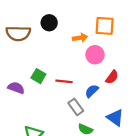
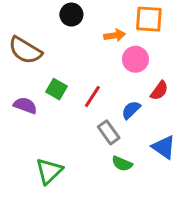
brown semicircle: (18, 33) -> (25, 50), moved, turned 30
red line: (64, 81) -> (92, 97), turned -63

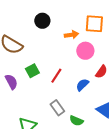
green square: (56, 89) -> (32, 71), turned 32
purple semicircle: (25, 105) -> (11, 82), turned 42
gray rectangle: (109, 132) -> (57, 108), moved

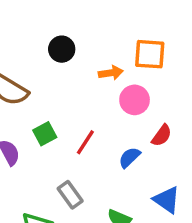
gray rectangle: (57, 108) -> (70, 195), moved

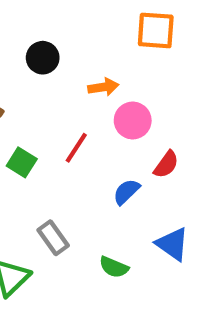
orange square: (150, 54) -> (156, 30), moved
green square: (45, 134) -> (22, 162), turned -30
red line: (85, 142) -> (76, 148), moved

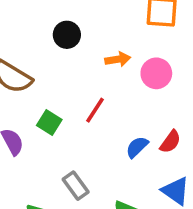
pink circle: (133, 121) -> (156, 73), moved
red semicircle: (166, 164) -> (170, 142), moved

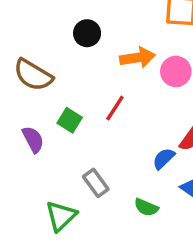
orange arrow: (118, 59) -> (138, 58), size x1.4
blue semicircle: (137, 147) -> (164, 159), moved

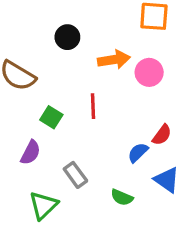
red line: (115, 108) -> (93, 106), turned -35
purple semicircle: (33, 139) -> (31, 153), moved, turned 55

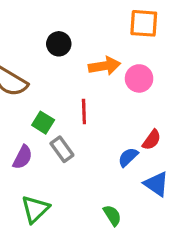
gray rectangle: (75, 175) -> (62, 149), moved
green semicircle: (122, 197) -> (112, 215), moved, turned -145

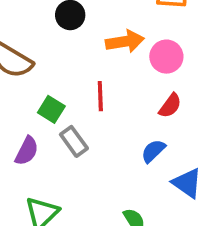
red semicircle: (152, 140) -> (170, 106), moved

